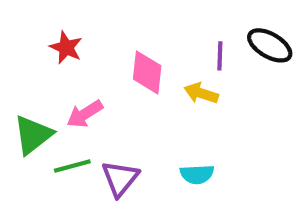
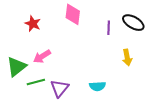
pink diamond: (147, 72) -> (73, 14), moved
yellow arrow: (201, 93) -> (127, 57), moved, turned -119

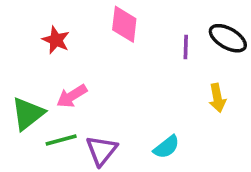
cyan semicircle: (97, 86) -> (166, 147), turned -35

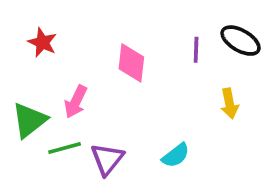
pink diamond: (124, 24) -> (131, 63), moved
red star: (56, 40) -> (42, 42), moved
pink arrow: (72, 96) -> (76, 102), turned -32

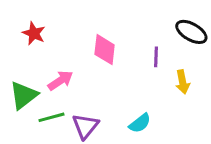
purple line: (196, 50) -> (156, 57), moved
pink arrow: (76, 102) -> (60, 80), turned -150

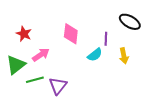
red star: (34, 33) -> (24, 34), moved
cyan semicircle: (140, 123) -> (95, 55), moved

